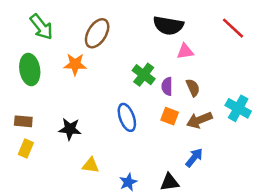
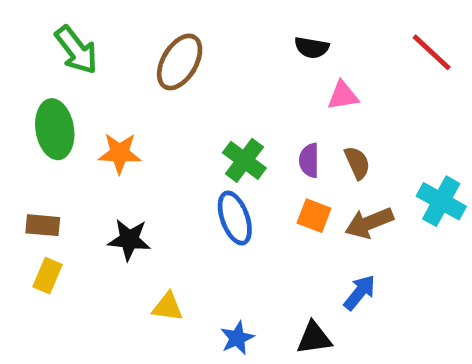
black semicircle: (168, 25) -> (312, 48), size x0.6
orange star: (75, 64) -> (120, 153), moved
green cross: (144, 75) -> (244, 160), moved

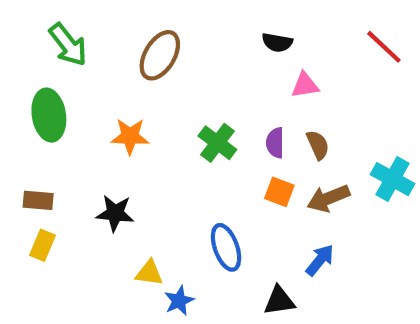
orange star: (120, 153) -> (130, 136), moved
blue ellipse: (235, 218) -> (226, 247), moved
blue star: (237, 338) -> (179, 301), moved

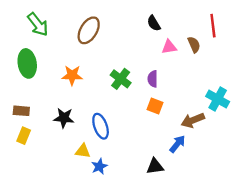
black semicircle: (277, 42) -> (154, 23), turned 49
red line: (384, 47) -> (213, 26), turned 40
brown semicircle: (318, 145) -> (194, 45), moved
brown arrow: (328, 198) -> (193, 120), moved
blue ellipse: (226, 247) -> (101, 126), moved

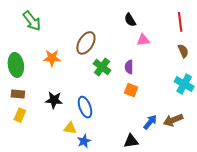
brown ellipse: (89, 30) -> (86, 43), moved
brown semicircle: (194, 45) -> (183, 51), moved
green ellipse: (27, 63) -> (16, 65), moved
orange star: (72, 75) -> (52, 58), moved
brown arrow: (193, 120) -> (173, 120), moved

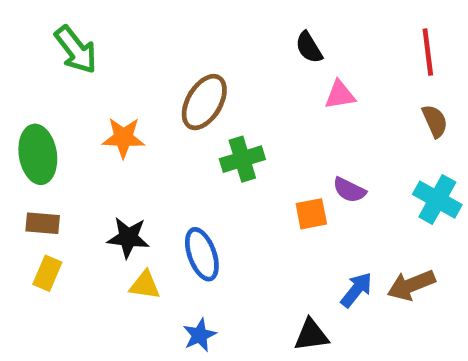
green cross: (102, 67) -> (242, 159), turned 36
purple semicircle: (129, 67) -> (349, 190), moved, turned -64
orange square: (131, 90) -> (311, 214), turned -32
yellow triangle: (70, 128) -> (145, 285), moved

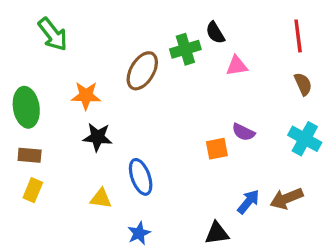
green cross: (242, 159) -> (185, 49), moved
black star: (128, 238) -> (98, 137), moved

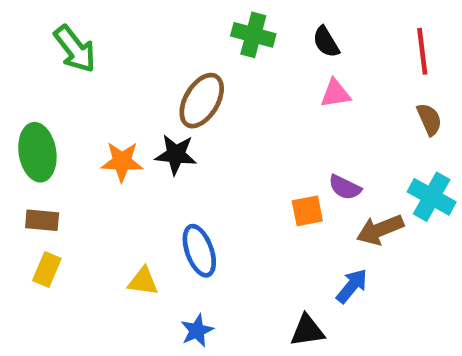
black semicircle: (215, 33) -> (326, 42), moved
green cross: (185, 49) -> (253, 35), moved, turned 32
orange star: (86, 96) -> (122, 162), moved
black star: (98, 137) -> (176, 155), moved
brown arrow: (287, 198) -> (380, 230), moved

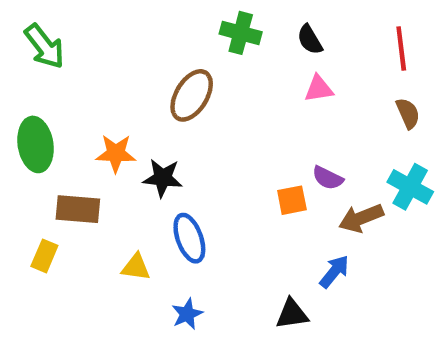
green arrow: (75, 49) -> (44, 46), moved
black star: (176, 155) -> (163, 178), moved
brown rectangle: (42, 220) -> (78, 209), moved, size x1.4

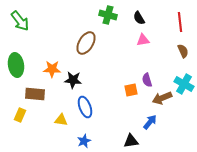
purple semicircle: (328, 178) -> (147, 80), turned 48

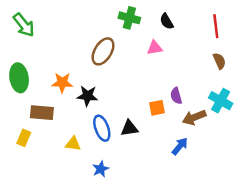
pink triangle: (143, 40) -> (155, 48), moved
black triangle: (131, 141) -> (129, 128), moved

